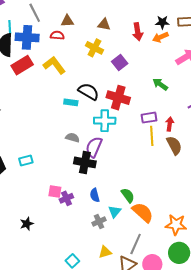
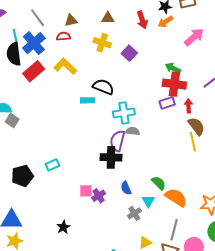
blue cross: (27, 37) -> (34, 43), turned -35
red cross: (118, 98) -> (174, 84), moved
yellow line: (152, 136) -> (193, 142), moved
gray semicircle: (72, 138) -> (133, 131), moved

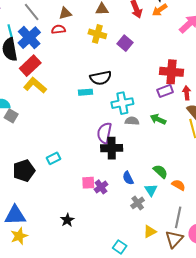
yellow L-shape: (65, 66) -> (35, 85), moved
green arrow: (173, 68) -> (158, 119), moved
black semicircle: (103, 87) -> (101, 78), turned 150
purple semicircle: (117, 141) -> (104, 133), moved
orange semicircle: (176, 197) -> (178, 185), size x0.6

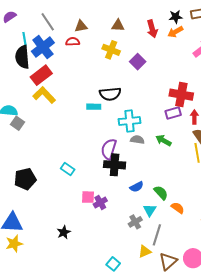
cyan rectangle: (53, 158) -> (68, 169), moved, turned 56
blue semicircle: (128, 178) -> (137, 187), moved, turned -96
gray line: (178, 217) -> (157, 235), moved

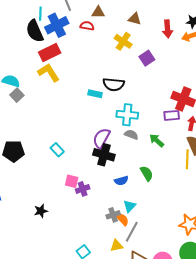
black semicircle: (22, 57) -> (35, 31), turned -30
green semicircle: (161, 193) -> (147, 173), moved
orange semicircle: (178, 208) -> (123, 219), moved

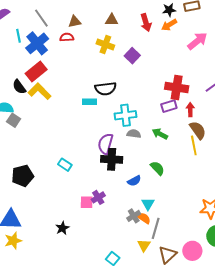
black semicircle: (35, 31) -> (19, 87), moved, size x0.7
pink square: (72, 181) -> (87, 202), moved
yellow triangle: (117, 246) -> (144, 245), turned -32

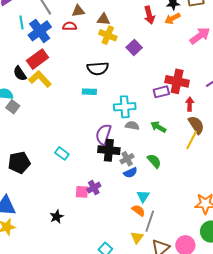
brown triangle: (112, 20) -> (103, 19), moved
black semicircle: (106, 89) -> (98, 68), moved
purple rectangle: (169, 106) -> (161, 92), moved
yellow line: (194, 145) -> (192, 140), turned 36
gray cross: (134, 216) -> (127, 159), moved

